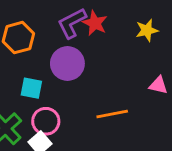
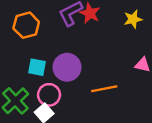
purple circle: (67, 64) -> (67, 67), moved

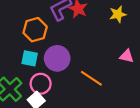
orange hexagon: (26, 25) -> (35, 30), moved
orange line: (104, 89) -> (91, 78), turned 45

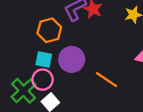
pink circle: (41, 84) -> (43, 80), moved

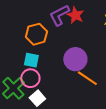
purple circle: (72, 59) -> (75, 59), moved

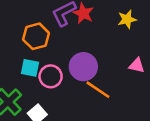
pink circle: (30, 78) -> (51, 76), moved

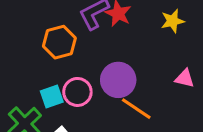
cyan square: (30, 68) -> (52, 97), moved, turned -30

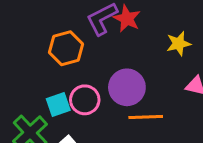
yellow star: (173, 21) -> (178, 44), moved
orange line: (136, 109) -> (146, 117), turned -36

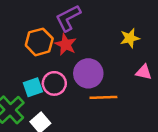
red star: (127, 19) -> (66, 44), moved

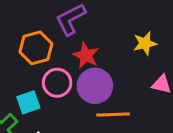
red star: (66, 44) -> (86, 55), moved
pink circle: (54, 83) -> (57, 83), moved

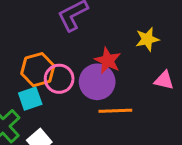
orange hexagon: (36, 48) -> (38, 70), moved
red star: (86, 55) -> (108, 61), moved

